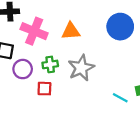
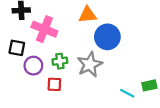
blue circle: (120, 27) -> (107, 37), moved
orange triangle: (71, 31) -> (87, 15), moved

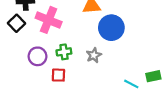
black square: (17, 48) -> (17, 23), moved, turned 35
gray star: (90, 64) -> (94, 55), size x0.6

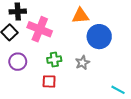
purple circle: (37, 56) -> (18, 62), moved

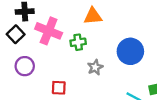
blue circle: (99, 37) -> (130, 51), moved
green cross: (54, 60) -> (78, 42), moved

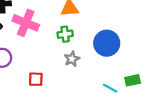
green cross: (78, 42) -> (65, 34), moved

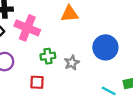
green cross: (65, 34) -> (48, 56), moved

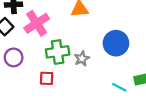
pink cross: (27, 28) -> (37, 23), turned 35
green cross: (48, 56) -> (58, 52), size x1.5

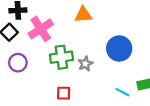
red square: (47, 78) -> (64, 93), moved

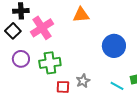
green cross: (61, 57) -> (50, 63), moved
gray star: (85, 64) -> (83, 81), moved

